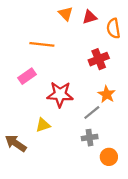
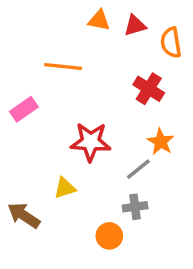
orange triangle: (66, 14) -> (99, 20), turned -35
red cross: (99, 59) -> (149, 89), turned -36
pink rectangle: (27, 76) -> (24, 109), moved
orange circle: (109, 157) -> (109, 236), moved

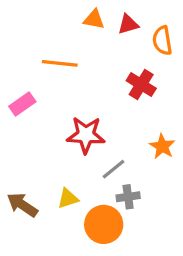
orange star: (161, 142) -> (162, 146), moved
gray line: (138, 169) -> (113, 169), moved
yellow triangle: (65, 188) -> (68, 198), moved
orange circle: (109, 236) -> (104, 224), size x1.5

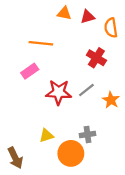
pink rectangle: (22, 104) -> (30, 71), moved
gray line: (113, 169) -> (86, 90), moved
brown arrow: (22, 205) -> (15, 158), moved, turned -150

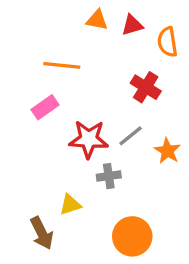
gray cross: (88, 134) -> (109, 176), moved
orange circle: (71, 153) -> (132, 236), moved
brown arrow: (15, 158) -> (42, 233), moved

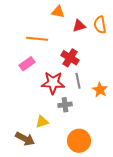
red triangle: (132, 25) -> (79, 26), moved
red cross: (146, 87) -> (70, 58), moved
gray line: (131, 136) -> (78, 81), turned -63
brown arrow: (42, 233) -> (25, 139), turned -36

